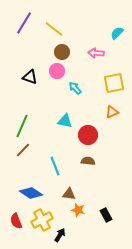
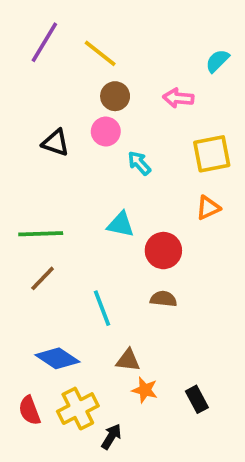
green line: (22, 126) -> (41, 234), turned 65

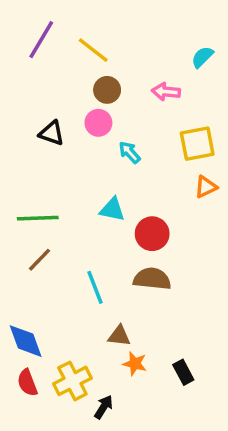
orange triangle: (208, 208) -> (206, 187), moved
brown semicircle: (163, 299) -> (152, 279), size x1.5
blue diamond: (57, 358) -> (26, 341), moved, turned 36

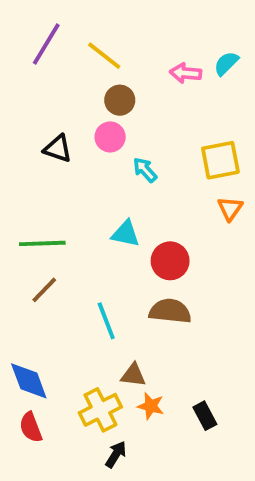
pink arrow: (166, 92) -> (186, 73), moved
orange triangle: (206, 187) -> (230, 209), turned -30
yellow cross: (72, 381) -> (100, 410), moved

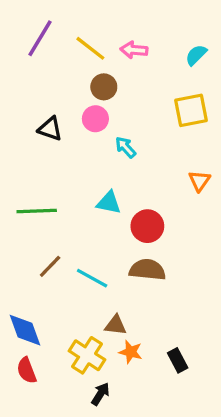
pink arrow: (186, 73) -> (134, 50), moved
yellow square: (220, 160) -> (191, 110), moved
brown line: (44, 290) -> (50, 266), moved
cyan line: (106, 321) -> (92, 278), turned -40
yellow cross: (100, 410) -> (87, 355), turned -30

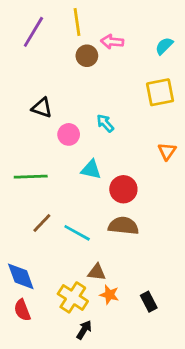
yellow line: (90, 48) -> (77, 22), moved, turned 44
brown circle: (104, 87) -> (87, 56), moved
pink circle: (95, 119) -> (69, 134), moved

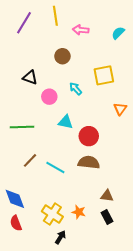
brown circle: (87, 56) -> (62, 56), moved
yellow square: (160, 92) -> (104, 75), moved
brown triangle: (97, 272) -> (107, 196), moved

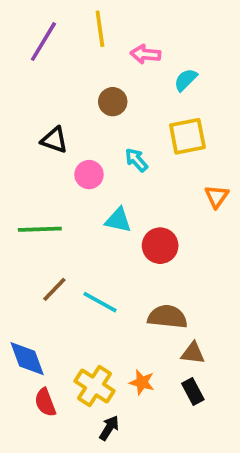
cyan semicircle: (118, 33) -> (186, 80), moved
brown semicircle: (89, 162) -> (167, 317), moved
red semicircle: (16, 223) -> (45, 402), moved

